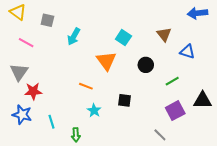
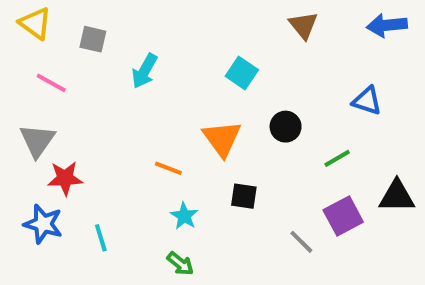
brown triangle: (164, 34) -> (303, 25), moved
orange triangle: (106, 61) -> (222, 139), moved
green arrow: (76, 135) -> (180, 264), moved, turned -48
gray line: (160, 135) -> (301, 242), moved

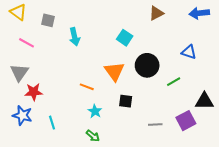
brown triangle: (303, 25) -> (156, 13), turned 42
cyan arrow: (145, 71) -> (75, 37), turned -42
black circle: (286, 127) -> (147, 65), size x1.5
purple square: (343, 216) -> (186, 121), moved
gray line: (301, 242) -> (155, 125), turned -48

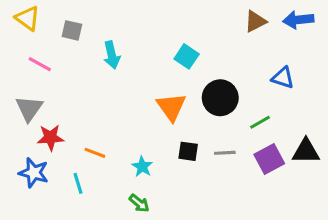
brown triangle: (156, 13) -> (255, 21), moved
orange line: (87, 87) -> (95, 153), moved
purple square: (186, 121) -> (269, 159), moved
gray line: (155, 125) -> (225, 153), moved

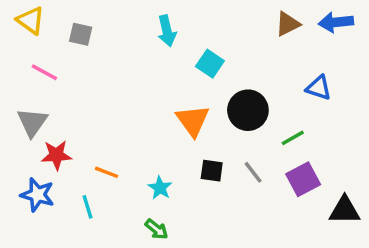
cyan arrow: (112, 55) -> (167, 31), moved
black triangle: (306, 151) -> (345, 210), moved
gray line: (225, 153) -> (253, 172), turned 55

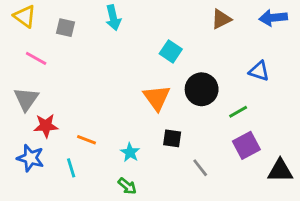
brown triangle: (288, 24) -> (221, 19), moved
cyan arrow: (167, 31) -> (113, 18), moved
gray line: (253, 172) -> (200, 168), moved

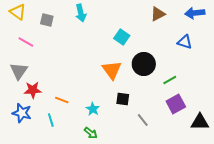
blue triangle: (259, 71) -> (185, 42), moved

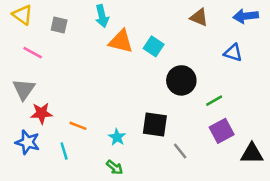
brown triangle: (158, 14) -> (199, 17), turned 49
orange triangle: (112, 70) -> (121, 41), moved, turned -40
black square: (123, 99) -> (155, 125), size x1.5

